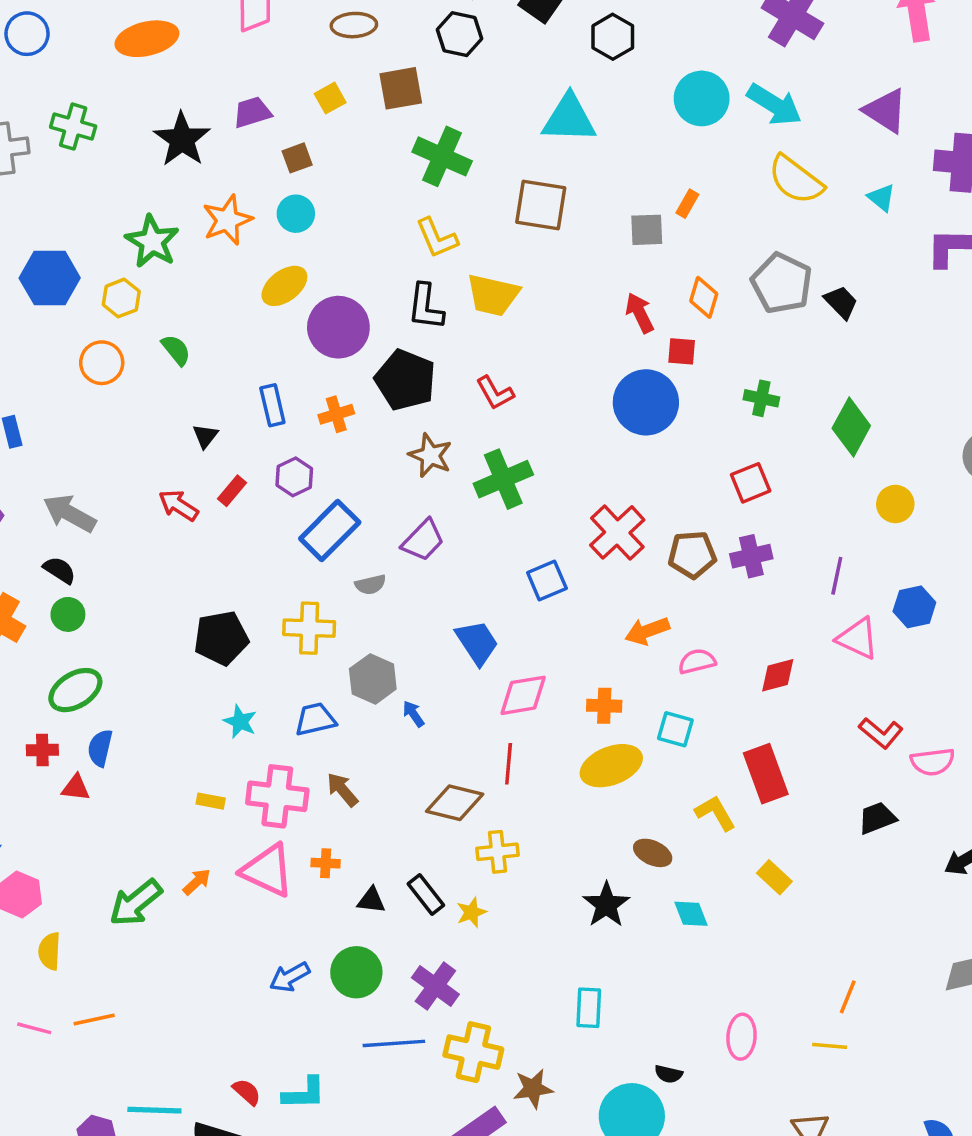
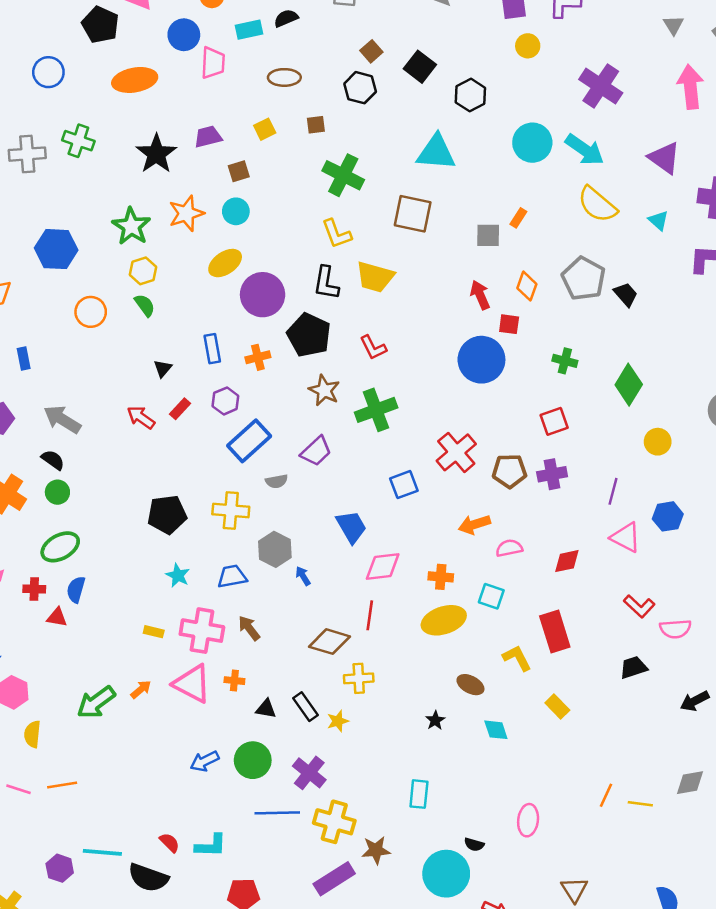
brown square: (401, 88) -> (316, 125), size x0.6
yellow hexagon: (121, 298) -> (143, 271), moved
black star: (606, 905) -> (435, 720), size x0.6
yellow line: (830, 1046) -> (640, 804), moved

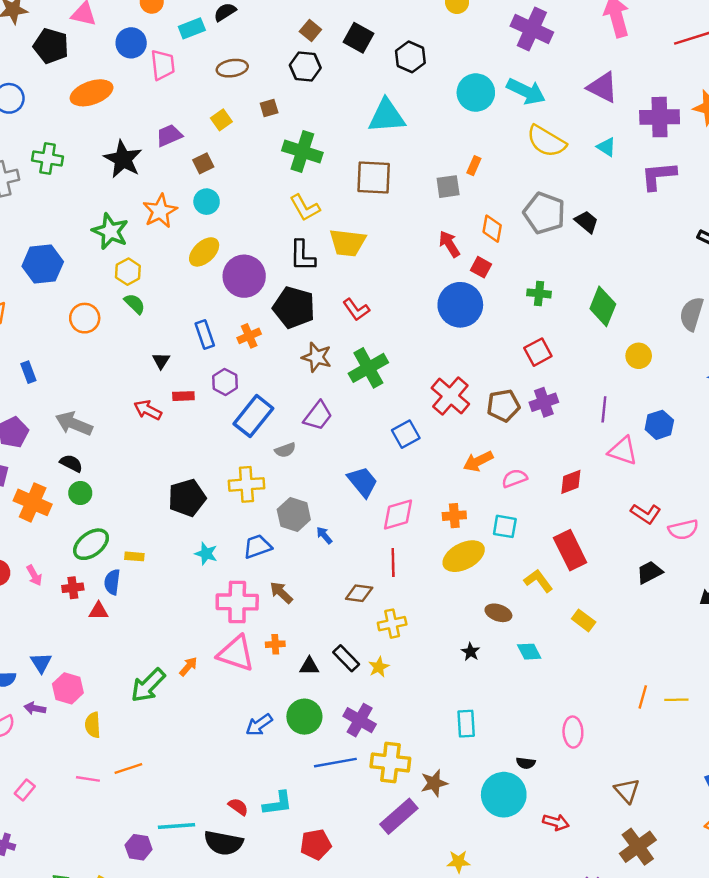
red square: (509, 324) -> (481, 267), turned 30
red rectangle: (180, 409) -> (183, 396), turned 54
yellow rectangle: (154, 632) -> (134, 556), moved
brown diamond: (330, 642) -> (359, 593), size x0.7

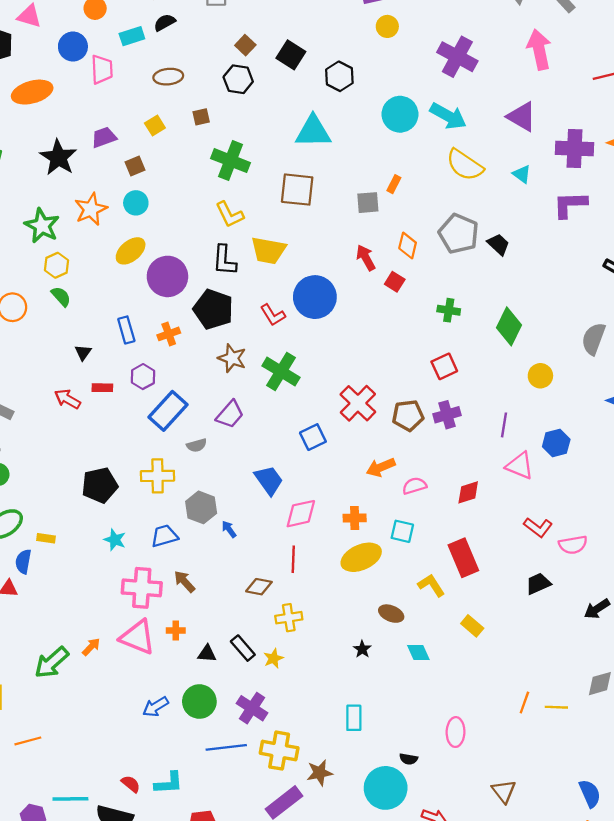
blue circle: (460, 305) -> (315, 297), moved
green cross: (368, 368) -> (281, 372), turned -33

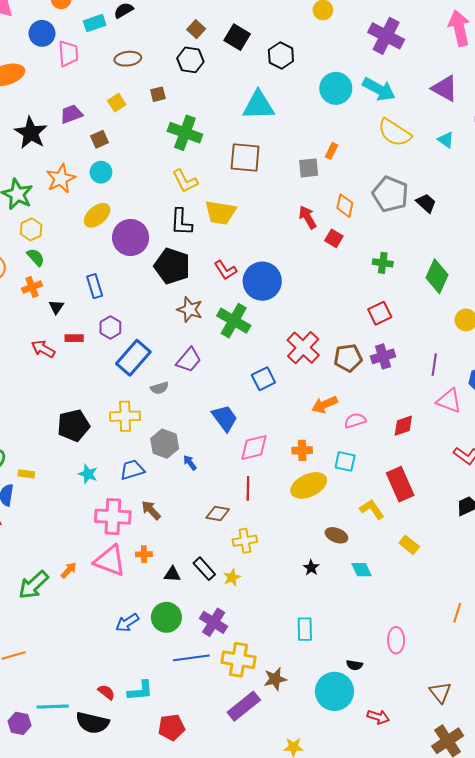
blue circle: (315, 297) -> (262, 281), moved
orange cross: (169, 334) -> (32, 287), moved

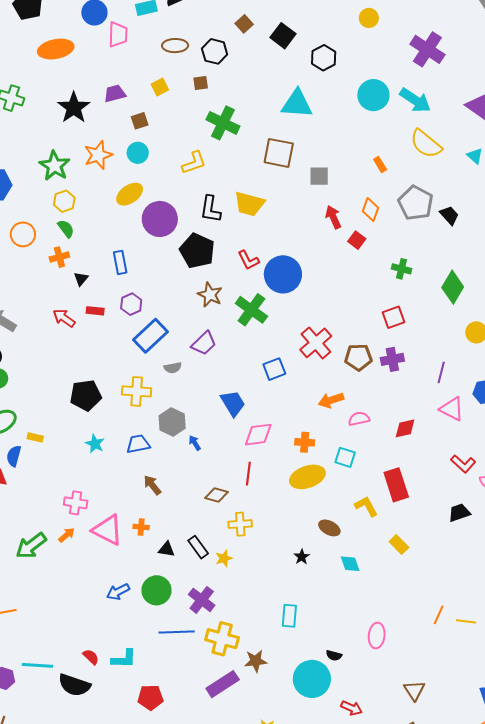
black hexagon: (190, 60) -> (215, 51), moved
orange rectangle: (332, 151) -> (380, 164), moved, turned -63
gray square: (309, 168) -> (319, 176), moved
yellow L-shape: (185, 181) -> (194, 163), moved, turned -88
pink cross: (113, 517) -> (76, 503), moved, size x0.7

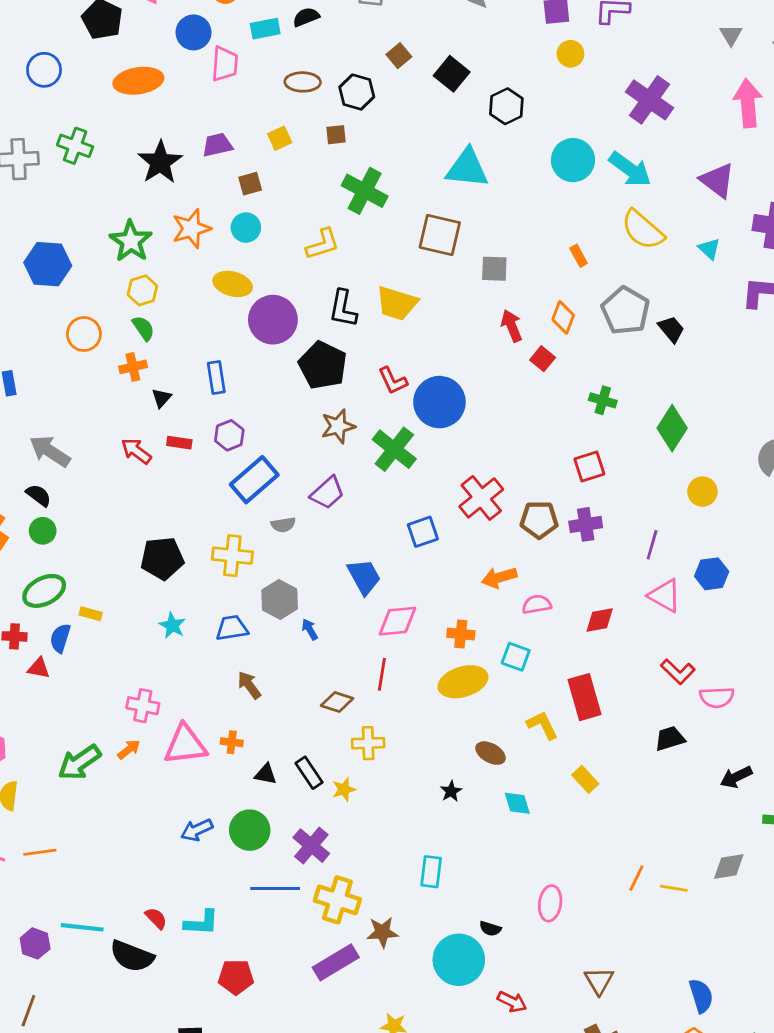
yellow ellipse: (130, 194) -> (233, 284), turned 48
brown star: (210, 295) -> (338, 426), turned 30
pink triangle: (107, 530) -> (185, 745), turned -36

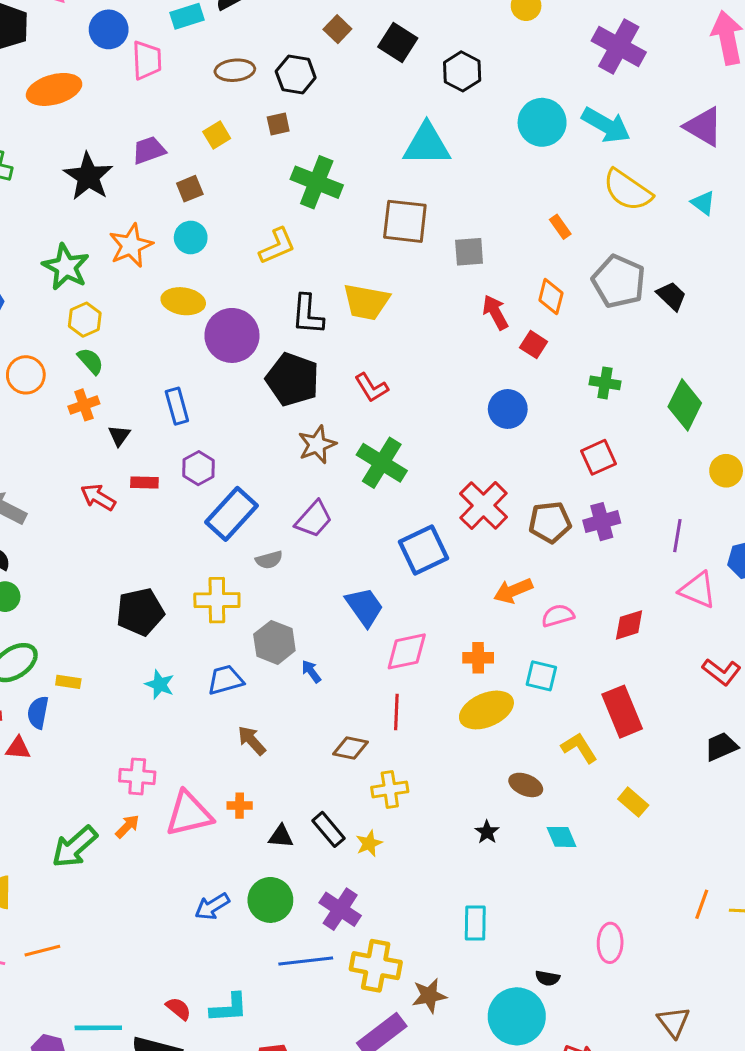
blue circle: (439, 402) -> (508, 409), moved, size x0.7
blue square: (423, 532) -> (424, 550), size x1.4

